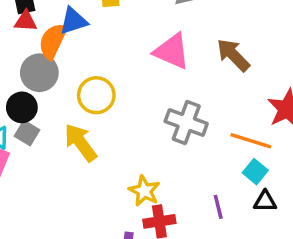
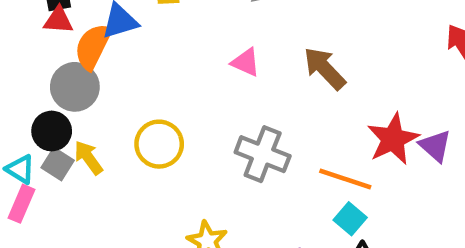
pink triangle: (172, 51) -> (246, 62), size x0.6
yellow circle: (96, 95) -> (159, 144), moved
yellow arrow: (81, 143) -> (88, 158), moved, size x0.7

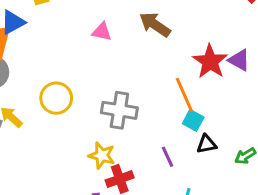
gray cross: (263, 154) -> (119, 110), moved
orange line: (345, 179) -> (184, 95), turned 60

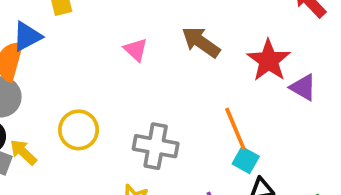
pink triangle: (102, 32) -> (136, 50), turned 30
red star: (210, 62) -> (269, 60), moved

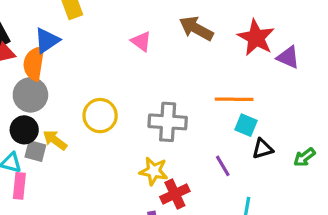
orange line: (235, 129) -> (234, 99), turned -60

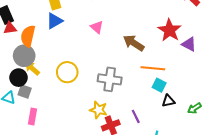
brown arrow: (196, 28) -> (134, 43), moved
blue triangle: (47, 40) -> (54, 21), moved
yellow arrow: (55, 140) -> (32, 68), moved
purple line: (223, 166) -> (136, 116), moved
pink rectangle: (19, 186) -> (32, 116), moved

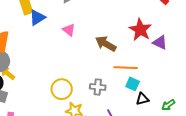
blue triangle: (54, 21) -> (37, 17), moved
yellow circle: (67, 72) -> (62, 89), moved
gray cross: (110, 79) -> (98, 87), moved, size x0.7

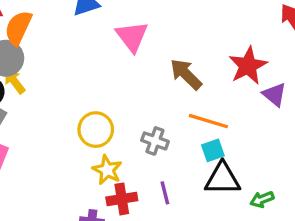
pink triangle: (69, 30) -> (132, 36), size x1.5
cyan square: (133, 84) -> (213, 150), turned 32
black triangle: (142, 99) -> (223, 179), size x1.6

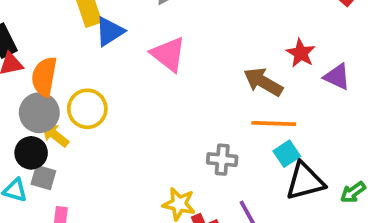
red star: (248, 66) -> (301, 53), size x0.7
brown arrow: (186, 74) -> (263, 82), moved
yellow circle: (96, 130) -> (87, 109), moved

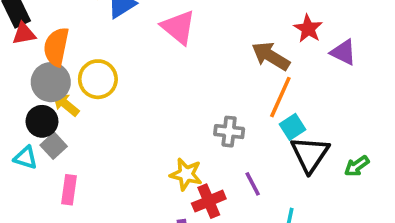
orange line: (274, 124) -> (280, 97), turned -69
gray square: (43, 177) -> (54, 146), turned 30
black triangle: (305, 181) -> (310, 154), turned -42

